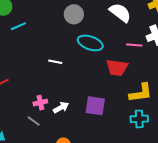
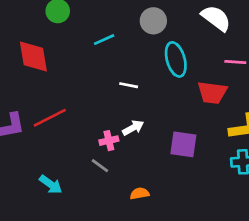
cyan line: (18, 26) -> (104, 40), moved
cyan ellipse: (90, 43) -> (176, 59), turned 55
white arrow: (61, 107) -> (133, 128), moved

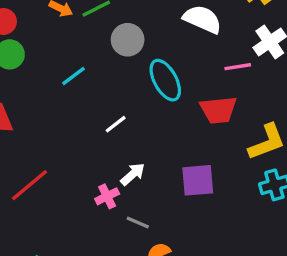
white line: (129, 85) -> (116, 124), turned -36
gray line: (100, 166) -> (138, 222), moved

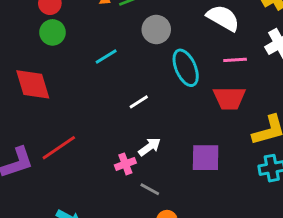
pink line: (238, 67) -> (235, 60), moved

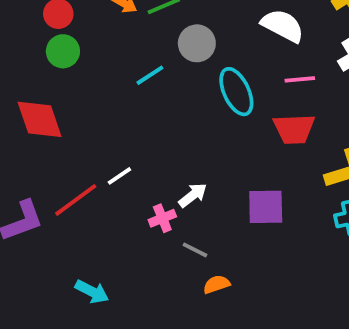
cyan line: (106, 56) -> (150, 75), moved
white line: (139, 102) -> (119, 176), moved

